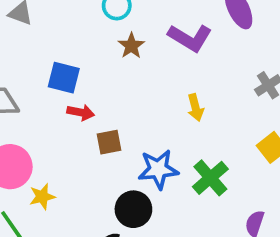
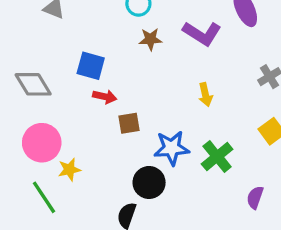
brown star: (131, 46) -> (150, 39), turned 30

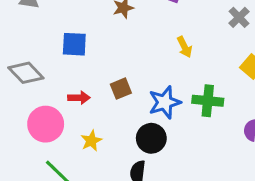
red arrow: (105, 97) -> (79, 98), moved
green cross: (217, 157) -> (208, 101), turned -32
yellow star: (69, 170) -> (91, 141), moved

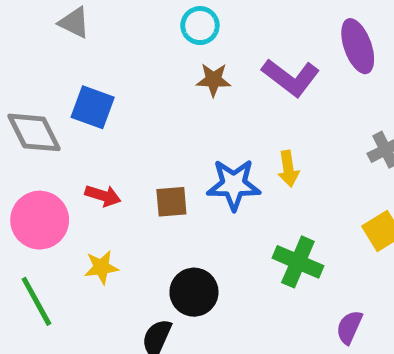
blue square: (74, 44) -> (93, 107), moved
blue star: (165, 102) -> (234, 185), moved

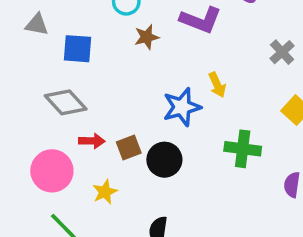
blue square: (93, 107) -> (78, 49), moved
gray diamond: (34, 132) -> (66, 102), moved
brown square: (171, 202) -> (129, 148), moved
black circle: (194, 292) -> (164, 160), moved

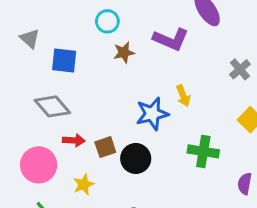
gray triangle: (37, 24) -> (30, 39), turned 30

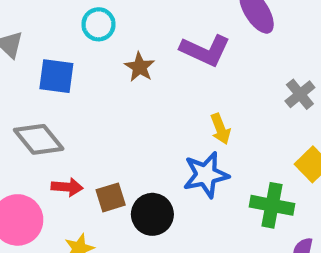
cyan circle: (107, 21) -> (99, 24), moved
brown star: (124, 53) -> (140, 67), turned -30
blue star: (152, 114) -> (206, 175), moved
green cross: (203, 151) -> (272, 205), moved

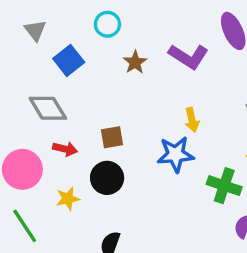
blue square: (56, 76) -> (69, 60), turned 36
brown square: (111, 197) -> (112, 137), moved
black circle: (152, 214) -> (107, 178), moved

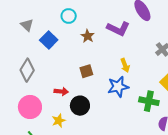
gray diamond: (48, 108) -> (27, 70), moved, turned 70
brown square: (112, 137) -> (86, 71), moved
red arrow: (65, 149) -> (61, 91), moved

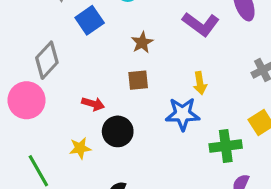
brown star: (88, 36) -> (142, 42), moved
green cross: (149, 101) -> (226, 146), turned -30
pink circle: (30, 107) -> (27, 100), moved

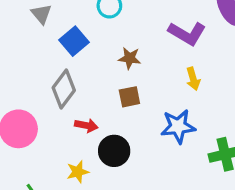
brown star: (142, 42) -> (130, 58), turned -30
gray diamond: (47, 60) -> (64, 89), moved
yellow arrow: (200, 83) -> (193, 79), moved

